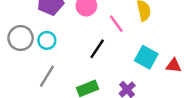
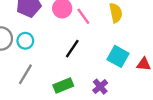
pink line: (116, 24) -> (83, 16), moved

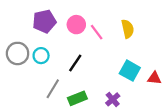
black line: (72, 49) -> (75, 63), moved
gray line: (25, 74) -> (53, 89), moved

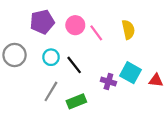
cyan circle: (41, 56) -> (51, 57), moved
black line: (75, 63) -> (74, 65), turned -72
purple cross: (113, 99) -> (108, 82), moved, turned -32

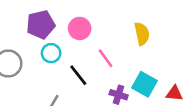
pink line: (96, 33) -> (106, 58), moved
cyan circle: (51, 57) -> (51, 53), moved

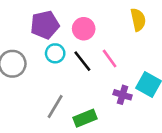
yellow semicircle: (142, 34) -> (138, 20), moved
black line: (78, 75) -> (82, 61), moved

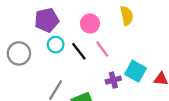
pink circle: (84, 29) -> (90, 23), moved
purple cross: (123, 95) -> (113, 80), turned -32

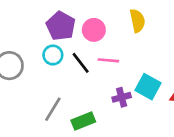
purple pentagon: (47, 20) -> (61, 26), moved, turned -30
pink line: (102, 49) -> (108, 60), turned -49

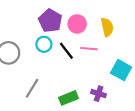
yellow semicircle: (137, 21) -> (107, 27), moved
purple cross: (122, 97) -> (99, 94), moved, turned 32
gray line: (53, 109) -> (32, 88), moved

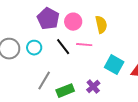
cyan circle: (44, 44) -> (34, 48), moved
gray line: (32, 88) -> (44, 81), moved
purple cross: (99, 94) -> (93, 87), turned 32

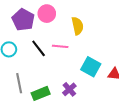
pink circle: (73, 22) -> (47, 14), moved
gray line: (44, 81) -> (19, 83), turned -42

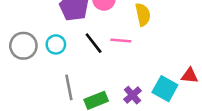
cyan square: (91, 67) -> (165, 89), moved

